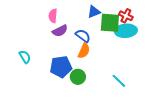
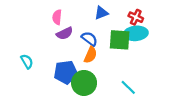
green square: (110, 23) -> (120, 40), moved
green circle: (78, 77) -> (84, 83), size x1.5

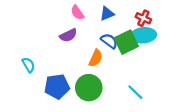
pink semicircle: (57, 17) -> (77, 13), moved, turned -40
blue semicircle: (89, 39) -> (109, 41), moved
green square: (120, 40) -> (126, 42), turned -30
blue pentagon: (66, 72) -> (57, 86), moved

